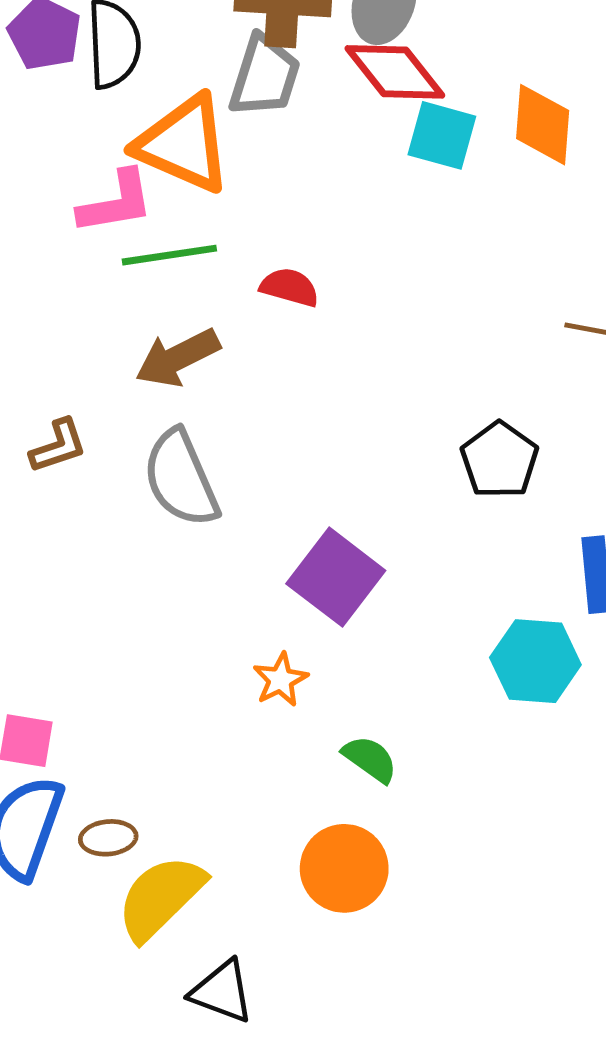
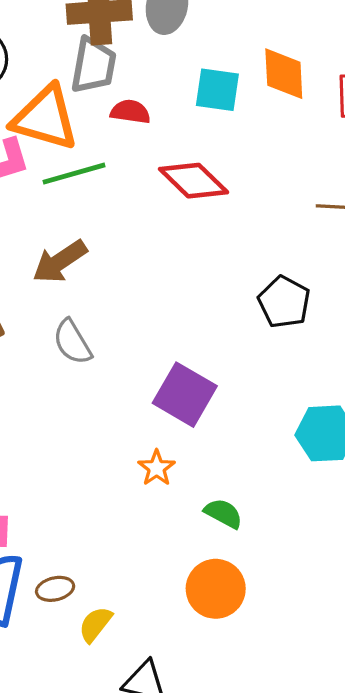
red diamond: (395, 72) -> (194, 181), moved
green line: (169, 255) -> (74, 174), moved
red semicircle: (290, 287) -> (130, 112), moved
gray semicircle: (181, 478) -> (72, 342), size x0.7
yellow semicircle: (161, 898) -> (95, 624), size x0.6

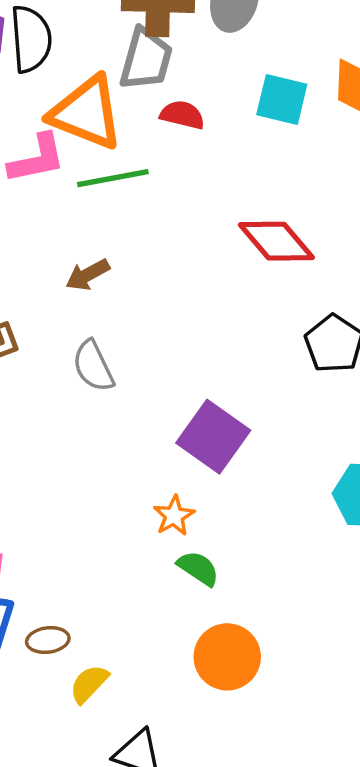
red diamond: (194, 181) -> (276, 241), moved
brown arrow: (60, 261) -> (88, 275), size x0.7
green semicircle: (223, 513) -> (198, 568), moved

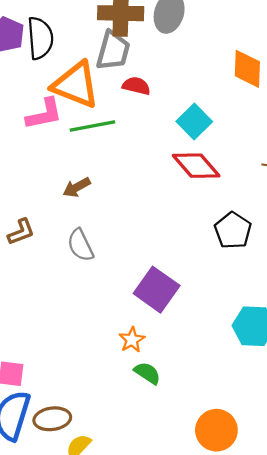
cyan square: (282, 100) -> (194, 122), moved, turned 32
brown ellipse: (48, 640) -> (52, 419), size x1.4
orange circle: (227, 657) -> (216, 430), moved

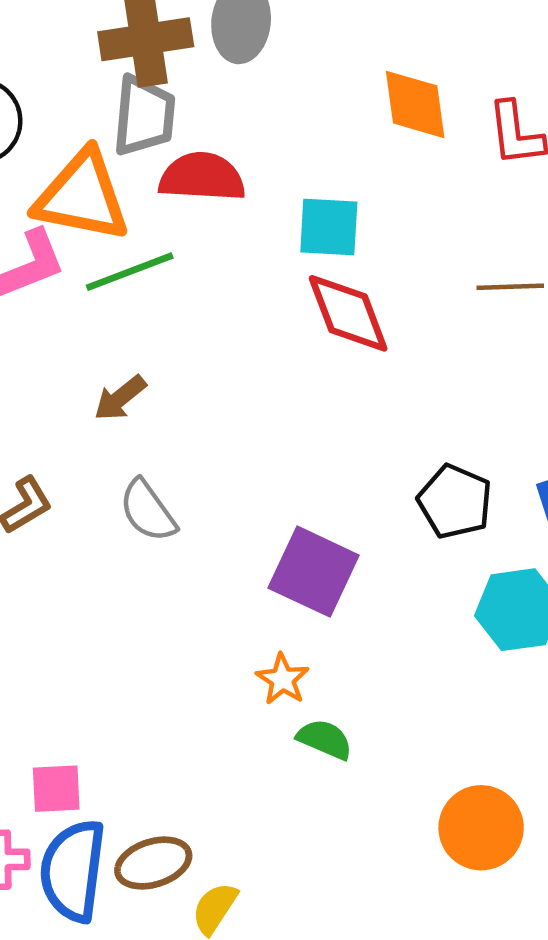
red semicircle: (136, 86) -> (202, 177), size x1.5
cyan square: (194, 122) -> (329, 227), turned -32
red diamond: (196, 166) -> (348, 313), turned 30
black pentagon: (233, 230) -> (455, 502), moved

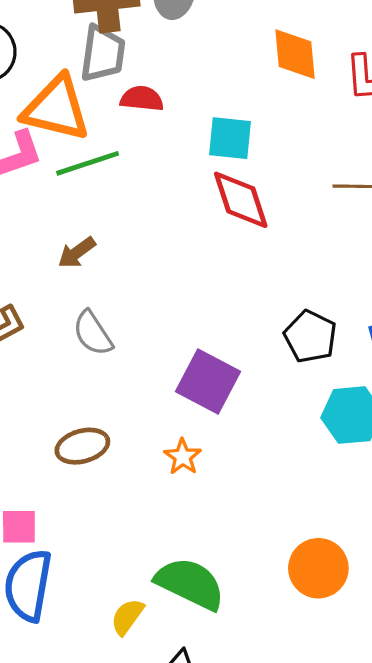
red semicircle: (202, 177) -> (142, 99), size x0.7
green semicircle: (325, 739) -> (190, 584), moved, size x1.8
brown ellipse: (153, 863) -> (82, 446), moved

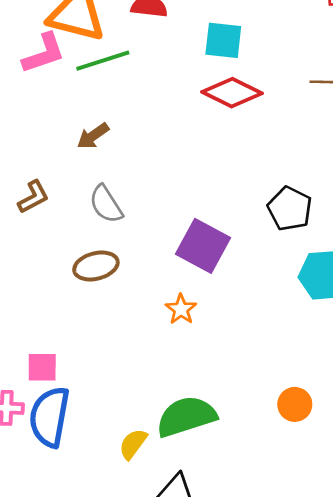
red diamond: (241, 200) -> (232, 93), turned -46
brown ellipse: (82, 446) -> (96, 266), moved
orange circle: (318, 568) -> (295, 404), size x0.7
green semicircle: (190, 584) -> (186, 416), turned -44

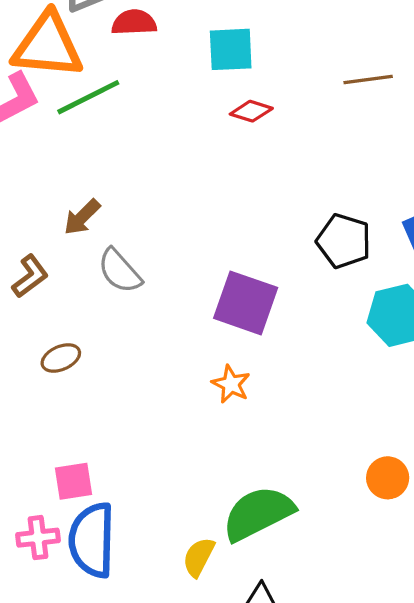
red diamond: (232, 93) -> (251, 111), size x0.6
brown arrow: (93, 136) -> (82, 217), moved
brown ellipse: (96, 266) -> (61, 358), moved, size x0.7

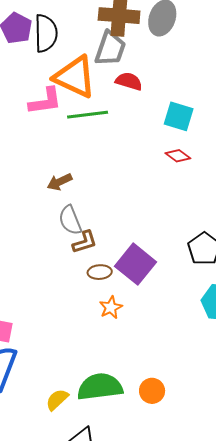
brown L-shape: (30, 276) -> (85, 242), moved
brown ellipse: (61, 358) -> (100, 272), moved
orange circle: (388, 478) -> (152, 391), moved

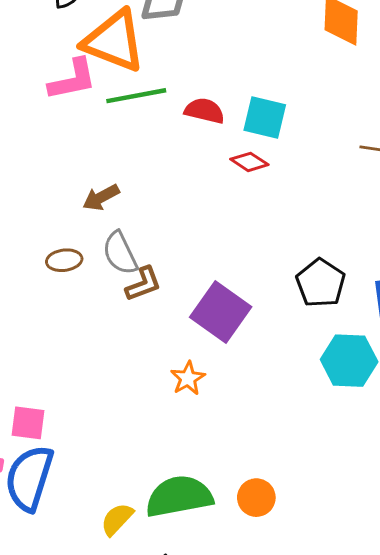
red semicircle: (129, 81) -> (204, 111), moved
cyan square: (179, 116) -> (265, 118), moved
red diamond: (178, 156) -> (249, 162), moved
brown ellipse: (100, 272) -> (64, 260), moved

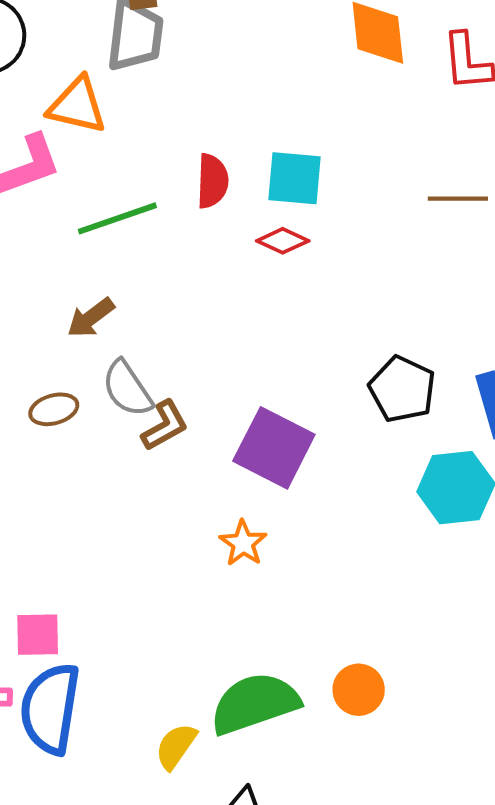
orange triangle: (114, 41) -> (77, 105), size x0.7
green line: (136, 96) -> (117, 218), moved
red semicircle: (204, 111) -> (212, 181), turned 87

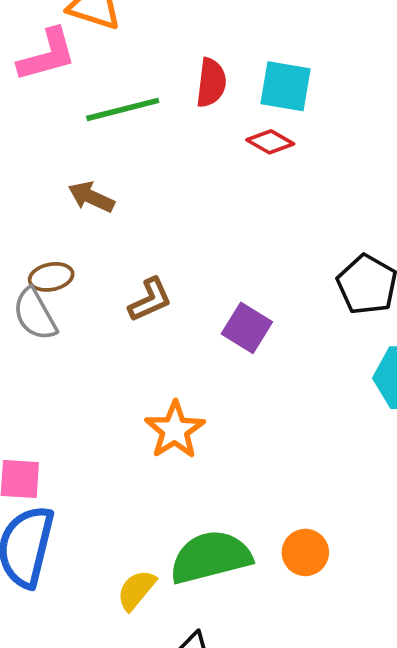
brown arrow: (91, 318) -> (91, 197), turned 57
gray semicircle: (127, 389) -> (35, 314), moved
purple square: (274, 448) -> (247, 328), size x0.7
orange star: (243, 543) -> (175, 430), moved, size x1.4

